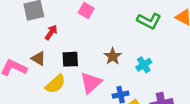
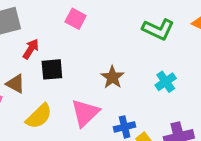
black square: (70, 59) -> (52, 69), moved
cyan cross: (144, 65) -> (166, 82), moved

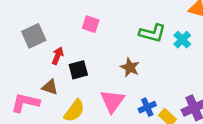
green L-shape: (158, 29) -> (152, 33), moved
cyan cross: (166, 82) -> (182, 40), moved

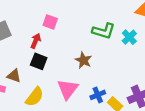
red arrow: (58, 56) -> (36, 41), moved
black square: (78, 70) -> (39, 61), turned 35

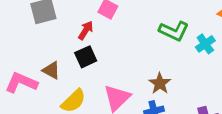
brown star: (83, 60) -> (160, 83), moved
black square: (39, 61) -> (86, 57), turned 35

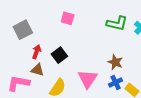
red arrow: (86, 30) -> (37, 52), moved

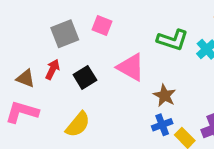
gray square: (23, 30) -> (65, 34), moved
brown triangle: (37, 70) -> (26, 78), moved
pink triangle: (88, 79) -> (131, 67), moved, turned -40

